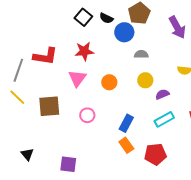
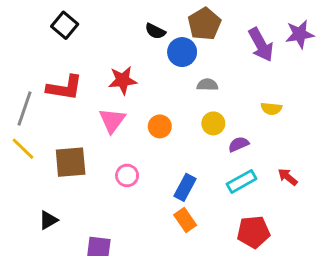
black square: (83, 17) -> (65, 25), moved
black triangle: (27, 154) -> (48, 220), moved, turned 40
red pentagon: (155, 154) -> (253, 232), moved

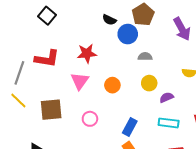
cyan rectangle: (242, 181) -> (169, 123), turned 36

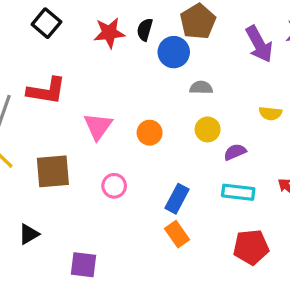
black semicircle: (109, 20) -> (145, 30), turned 80
red star: (87, 53) -> (109, 33), moved

